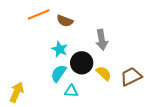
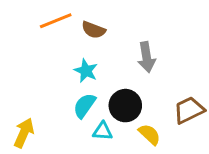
black circle: (82, 63) -> (125, 106), moved
yellow semicircle: (104, 73) -> (150, 134), moved

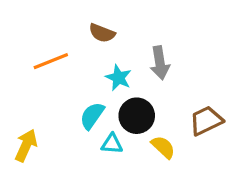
orange line: (56, 21) -> (51, 61), moved
cyan star: (86, 71) -> (119, 78), moved

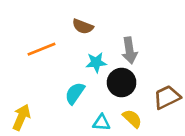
cyan star: (119, 78) -> (96, 62), turned -30
black circle: (137, 116) -> (122, 83), moved
cyan triangle: (112, 144) -> (102, 123), moved

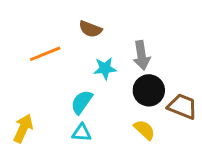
black circle: (122, 83) -> (149, 90), moved
brown trapezoid: (167, 97) -> (182, 106), turned 48
cyan triangle: (102, 123) -> (82, 133), moved

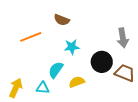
gray arrow: (142, 55) -> (123, 38), moved
yellow semicircle: (144, 130) -> (77, 82), moved, turned -63
cyan triangle: (82, 133) -> (43, 88), moved

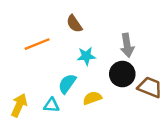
brown semicircle: (62, 20) -> (74, 24), turned 35
gray arrow: (123, 38) -> (127, 45), moved

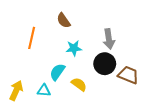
orange line: (37, 44) -> (32, 38), turned -55
yellow semicircle: (92, 98) -> (79, 84), turned 56

